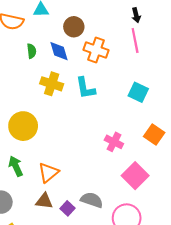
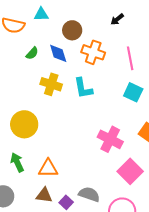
black arrow: (136, 15) -> (117, 19), moved, turned 64
pink line: (135, 40) -> (130, 58), moved
green semicircle: (32, 51) -> (32, 53), turned 48
pink cross: (114, 142) -> (110, 139), size x1.4
orange triangle: (48, 173) -> (48, 168), turned 40

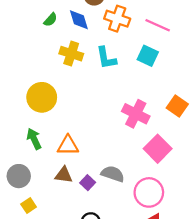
pink line: (130, 58) -> (158, 25), turned -55
cyan square: (133, 92) -> (148, 56), moved

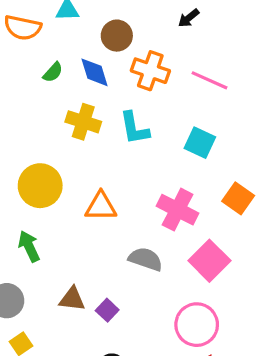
cyan square: (148, 56) -> (200, 143), moved
orange triangle: (68, 145) -> (101, 206), moved
gray semicircle: (113, 174) -> (146, 259), moved

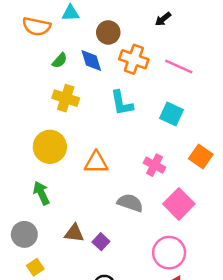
yellow cross: (83, 122) -> (66, 98), moved
pink cross: (177, 210) -> (154, 165), size x0.7

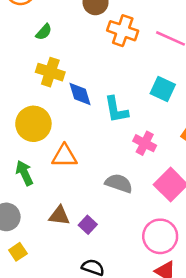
blue diamond: (91, 60) -> (80, 94), moved
cyan L-shape: (122, 103) -> (116, 110), moved
orange triangle: (96, 163) -> (64, 156), moved

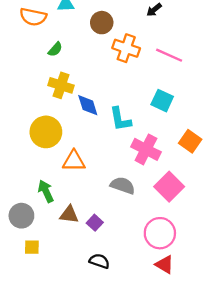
pink cross: (145, 143) -> (146, 149), size x1.4
green arrow: (24, 173) -> (46, 191), moved
yellow square: (18, 252) -> (32, 247), turned 35

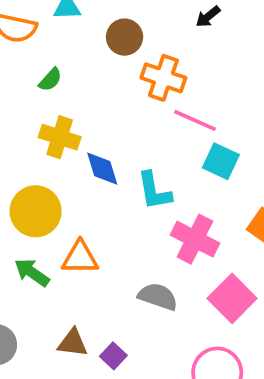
pink line: (169, 55) -> (195, 120), moved
green arrow: (46, 191) -> (32, 272), moved, turned -30

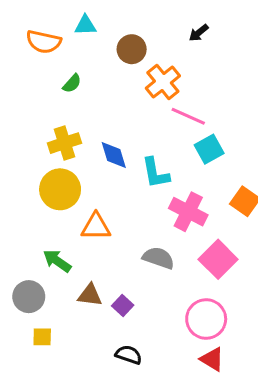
orange cross: (163, 78) -> (163, 82), turned 32
yellow cross: (60, 137) -> (65, 143), moved, turned -36
cyan square: (221, 161) -> (209, 149), turned 36
green arrow: (32, 272) -> (57, 261), moved

